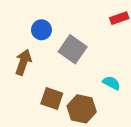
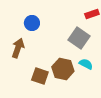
gray square: (73, 49) -> (79, 38), moved
brown hexagon: (82, 109) -> (63, 69), moved

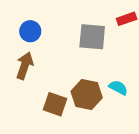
blue circle: (32, 23) -> (30, 31), moved
gray square: (79, 38) -> (92, 37), moved, turned -30

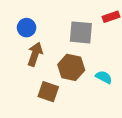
brown arrow: (25, 66) -> (35, 54), moved
brown hexagon: (87, 95) -> (71, 67), moved

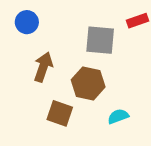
blue circle: (27, 28) -> (27, 22), moved
cyan semicircle: (104, 77) -> (118, 116), moved, turned -49

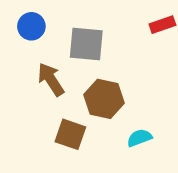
gray square: (100, 40) -> (86, 44), moved
brown arrow: (43, 67) -> (51, 79), turned -52

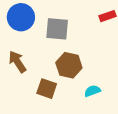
blue circle: (31, 26) -> (21, 17), size x1.5
brown arrow: (51, 79) -> (17, 62), moved

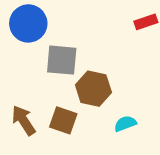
gray square: (57, 29) -> (62, 60), moved
brown arrow: (17, 62) -> (24, 120), moved

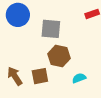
gray square: (62, 60) -> (51, 29), moved
brown square: (63, 120) -> (40, 76), turned -30

